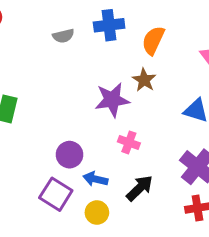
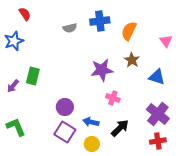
brown star: (144, 80) -> (132, 60), moved
purple circle: (70, 155) -> (65, 107), moved

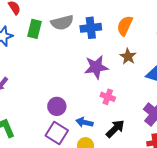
blue cross: (100, 21) -> (91, 28), moved
gray semicircle: (70, 28) -> (62, 22), size x1.5
green rectangle: (33, 76) -> (35, 29), moved

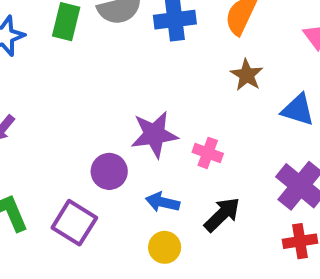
purple star: (96, 67) -> (154, 134), moved
purple square: (57, 133) -> (74, 223), moved

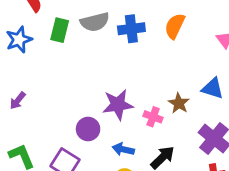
brown star: (247, 75) -> (179, 103), moved

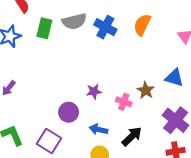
blue cross: (131, 29) -> (105, 27), turned 35
purple star: (118, 105) -> (94, 92), size x0.6

